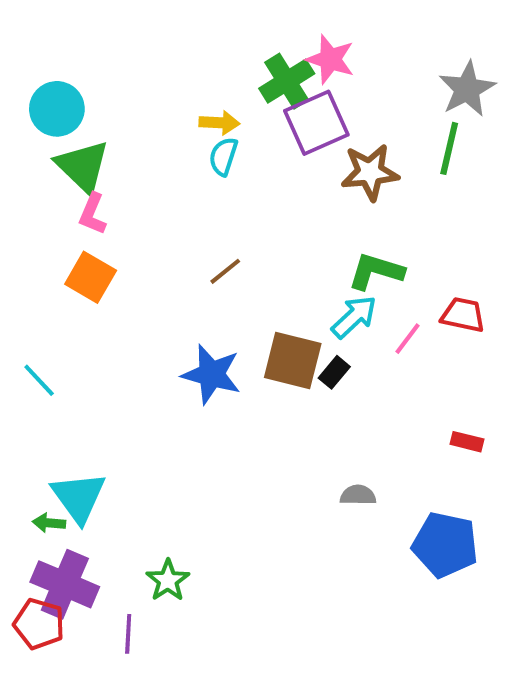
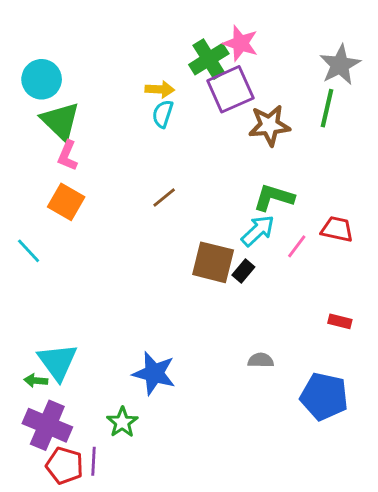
blue star: (211, 374) -> (154, 373), moved
cyan line: (39, 380) -> (29, 251), moved
red pentagon: (39, 624) -> (65, 466), moved

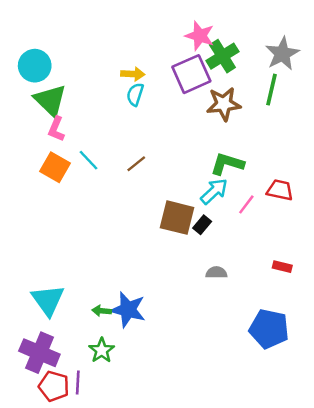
green cross: (209, 59) -> (222, 56), moved
cyan line: (29, 251) -> (89, 160), moved
gray semicircle: (261, 360) -> (216, 273), moved
green arrow: (36, 381) -> (102, 311), moved

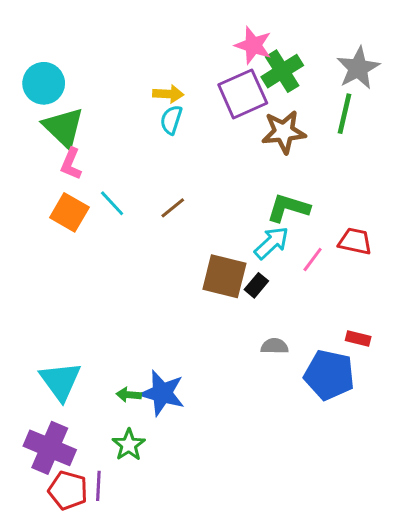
blue pentagon: (269, 329) -> (329, 375), moved

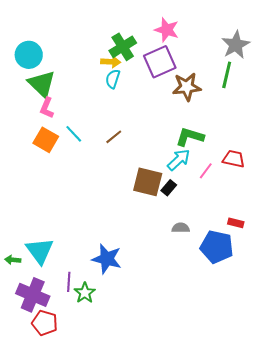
green cross: (282, 71) -> (123, 47), moved
green arrow: (129, 395) -> (13, 260), moved
purple line: (98, 486) -> (69, 282), moved

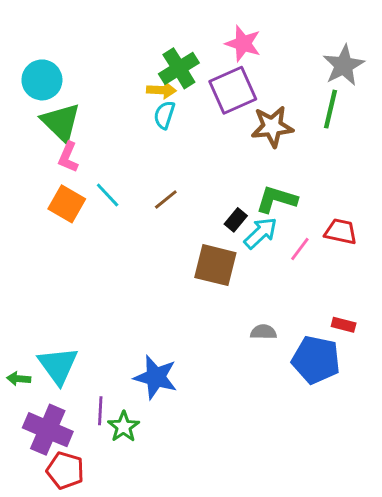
black rectangle: (169, 188) -> (236, 220), moved

